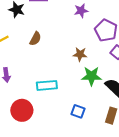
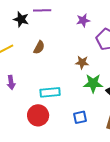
red circle: (22, 110) -> (38, 115), moved
blue square: (78, 111) -> (80, 117), turned -32

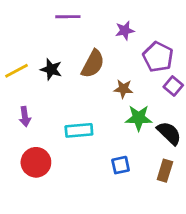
black star: (21, 19) -> (51, 69), moved
brown semicircle: (39, 47) -> (93, 64), moved, size x1.5
red circle: (38, 115) -> (36, 162), moved

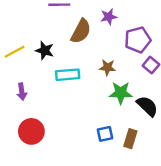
purple pentagon: (158, 57) -> (138, 40), turned 30
brown semicircle: (93, 64) -> (81, 31), moved
cyan rectangle: (79, 130) -> (68, 75), moved
brown rectangle: (165, 171) -> (130, 139), moved

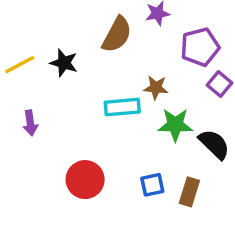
cyan rectangle: (68, 75) -> (122, 107), moved
red circle: (31, 131) -> (85, 180), moved

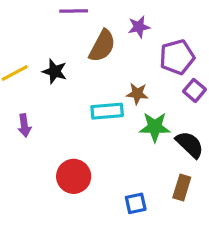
blue square: (152, 185) -> (136, 203), moved
brown rectangle: (189, 192) -> (182, 187), moved

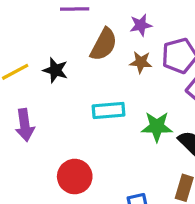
brown star: (137, 94) -> (141, 62), moved
purple arrow: (24, 125) -> (25, 125), size x1.4

